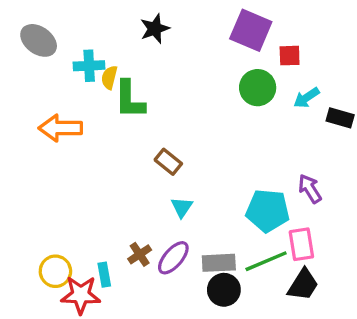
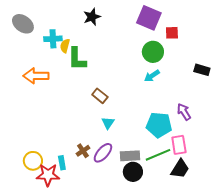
cyan arrow: (306, 98) -> (152, 76), moved

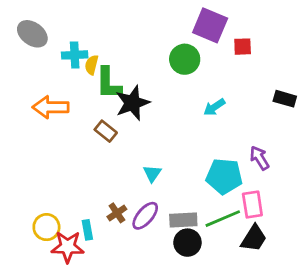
black star: (92, 17) -> (132, 103), moved, size x1.4
green circle: (153, 52) -> (185, 59), moved
brown rectangle: (100, 96) -> (106, 131), moved

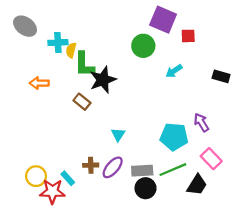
orange arrow: (51, 107) -> (39, 83), size x0.7
cyan arrow: (214, 107) -> (174, 71), moved
pink rectangle: (252, 204) -> (211, 159), moved, turned -35
brown cross: (117, 213) -> (91, 165), turned 32
cyan rectangle: (87, 230) -> (68, 178), turned -32

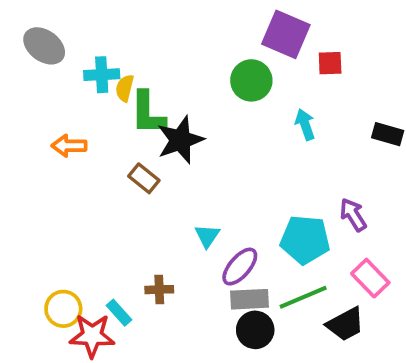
cyan arrow: (174, 71) -> (305, 125), turned 105
purple ellipse: (113, 167) -> (240, 267), moved
black trapezoid: (197, 185) -> (345, 324), turned 30

